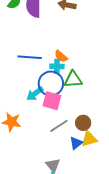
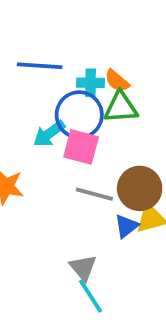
orange semicircle: (61, 56) -> (117, 81), moved
brown circle: (83, 123) -> (140, 188), size x1.5
gray line: (59, 126) -> (94, 194), turned 48

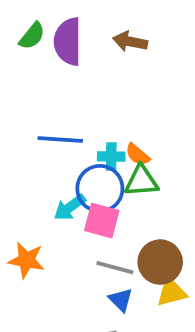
blue triangle: (126, 226) -> (121, 300), moved, turned -36

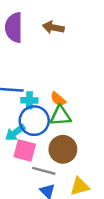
cyan cross: (111, 156) -> (29, 100), moved
pink square: (102, 221) -> (25, 150), moved
brown circle: (160, 262) -> (63, 149), moved

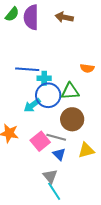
orange semicircle: (58, 99) -> (87, 68), moved, turned -32
pink square: (25, 150) -> (40, 141), moved, turned 36

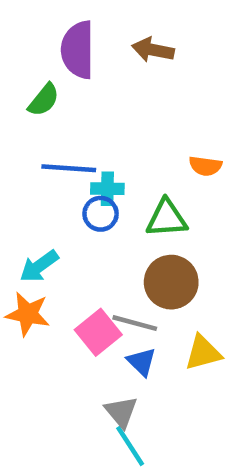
green semicircle: (12, 14) -> (44, 100), moved
blue circle: (48, 95) -> (101, 214), moved, size x0.6
cyan arrow: (32, 105) -> (39, 266), moved

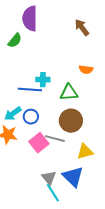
brown arrow: (153, 50) -> (82, 27), moved, turned 42
blue line: (69, 168) -> (30, 90), moved
blue circle: (101, 214) -> (31, 117), moved
blue triangle: (142, 362) -> (73, 177), moved, size x1.6

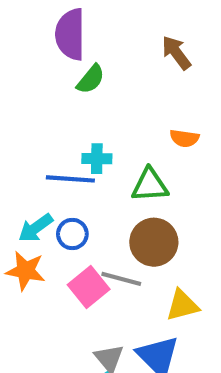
green semicircle: (15, 40) -> (91, 79), moved

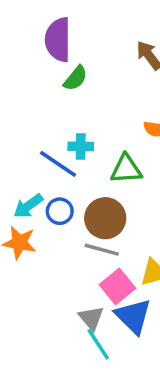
blue line: (70, 179) -> (58, 164), turned 30
brown circle: (154, 242) -> (105, 218), moved
pink square: (89, 287) -> (117, 286), moved

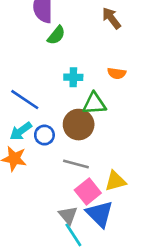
cyan cross: (81, 146) -> (73, 77), moved
blue line: (58, 164) -> (25, 100), moved
brown circle: (105, 218) -> (79, 125), moved

